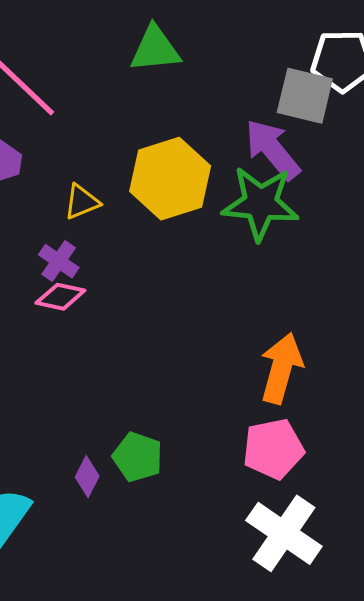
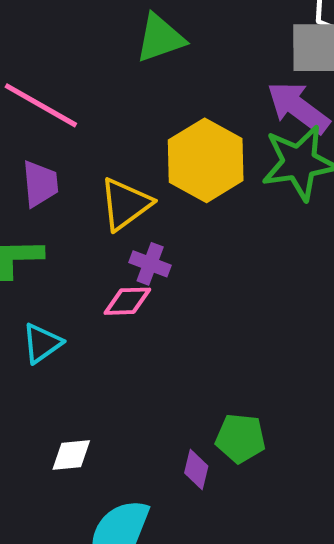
yellow triangle: (82, 202) -> (125, 204), size x1.5
purple cross: (59, 261) -> (150, 264), moved

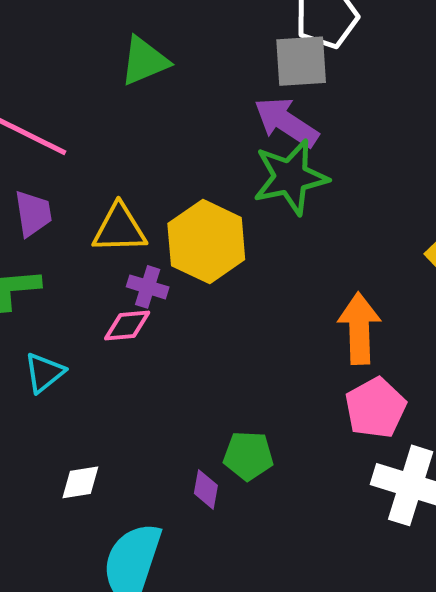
yellow hexagon: (206, 160) -> (206, 242), moved
yellow triangle: (125, 204) -> (119, 229), turned 38

